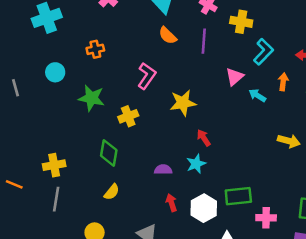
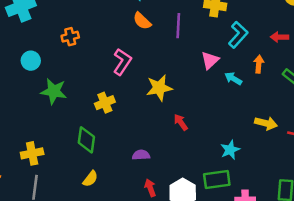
green star: (92, 98) -> (54, 91), moved
cyan star: (196, 164) -> (230, 150), moved

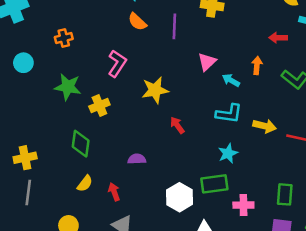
cyan L-shape: (238, 35) -> (229, 114), moved, turned 56
green star: (54, 91) -> (68, 87), moved
red arrow: (150, 188) -> (114, 192), moved

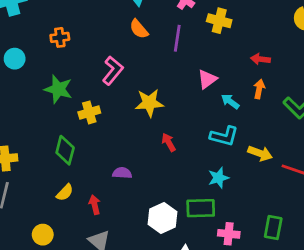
red arrow: (278, 38) -> (260, 59), moved

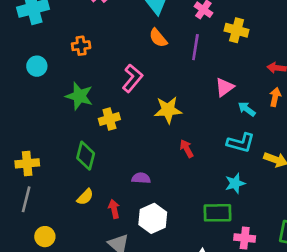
white hexagon: (162, 218) -> (153, 218), moved
yellow circle: (43, 235) -> (45, 237), moved

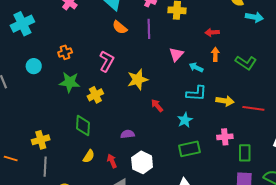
orange cross: (81, 46) -> (65, 52), moved
cyan star: (235, 183) -> (185, 120), moved
pink cross: (245, 238) -> (225, 137), moved

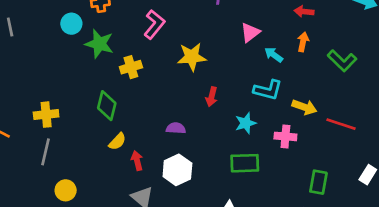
cyan circle: (34, 66) -> (71, 24), moved
red arrow: (157, 106) -> (212, 97), turned -136
purple semicircle: (128, 134) -> (176, 128), moved
pink cross: (225, 137) -> (285, 136), moved
yellow semicircle: (89, 156) -> (117, 142), moved

